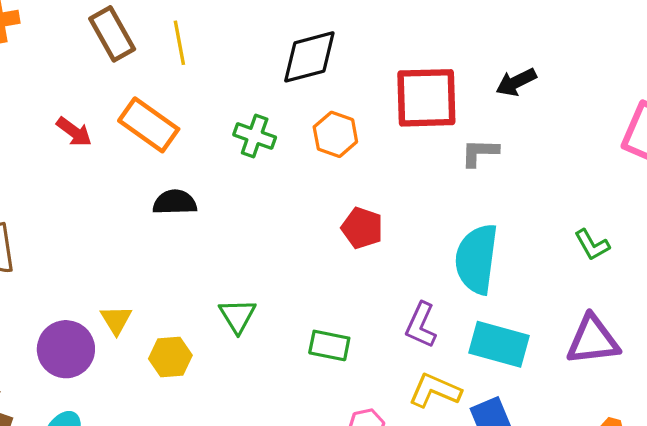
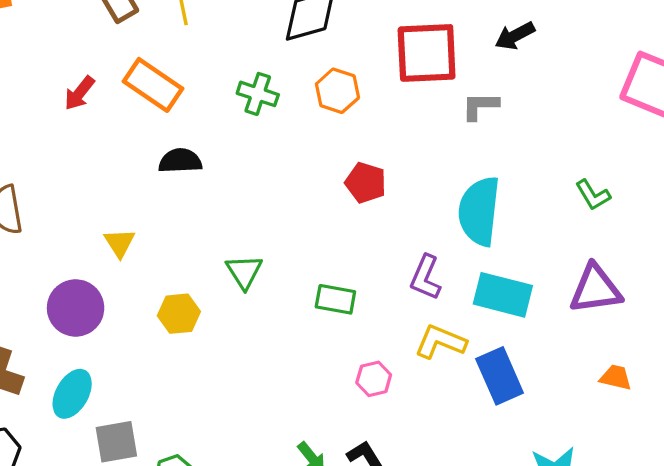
red arrow: (74, 132) -> (79, 93), turned 93
yellow triangle: (116, 320) -> (120, 243), moved

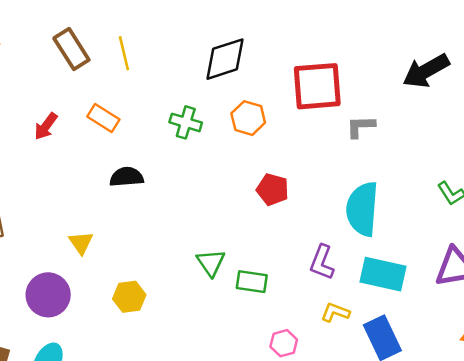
black arrow: (515, 36) -> (426, 71), moved, size x1.5
orange rectangle: (153, 85) -> (103, 118), size x0.7
green triangle: (244, 272) -> (211, 263), moved
yellow L-shape: (440, 342) -> (335, 312), size x0.7

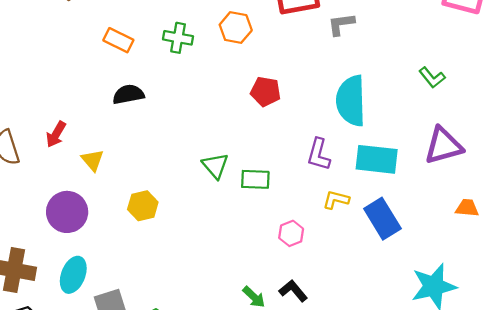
orange rectangle: (103, 118) -> (118, 40), moved
red arrow: (46, 126) -> (56, 134), moved

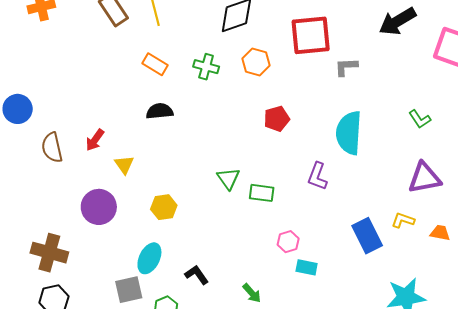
red pentagon: (265, 92) -> (277, 119), turned -30
cyan rectangle: (377, 159) -> (307, 267), moved, size x0.6
yellow L-shape: (336, 200) -> (403, 220), moved
cyan ellipse: (73, 275) -> (149, 258), moved
black L-shape: (293, 291) -> (197, 275), moved

